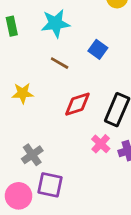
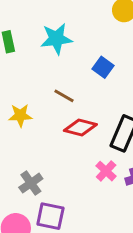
brown line: (60, 63) -> (64, 96), moved
red diamond: (77, 104) -> (80, 127), turned 32

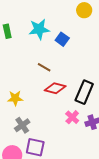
blue square: (103, 67) -> (62, 39), moved
yellow star: (20, 115) -> (15, 98), moved

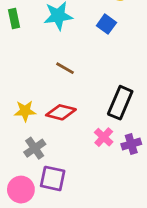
blue square: (62, 39) -> (106, 24), moved
red diamond: (55, 88) -> (61, 112), moved

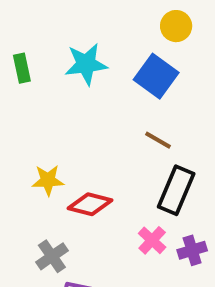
blue square: (106, 24) -> (156, 76), size x1.5
brown line: (65, 68) -> (158, 140), moved
yellow star: (25, 111) -> (48, 180), moved

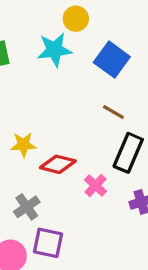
yellow circle: (176, 26) -> (76, 19), moved
pink cross: (152, 240) -> (95, 186), moved

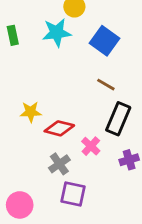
gray cross: (27, 207) -> (59, 164), moved
purple square: (48, 243) -> (73, 194), moved

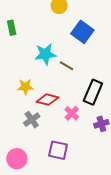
cyan star: (57, 33) -> (45, 54), moved
brown line: (106, 85) -> (67, 66), moved
gray cross: (59, 164) -> (32, 120), moved

